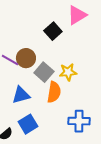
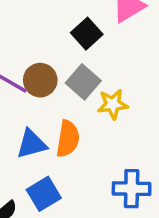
gray square: (44, 72) -> (83, 82), moved
orange semicircle: (54, 92) -> (68, 139), moved

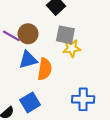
gray square: (83, 82) -> (65, 35), moved, turned -30
blue triangle: (32, 144) -> (28, 60), moved

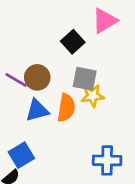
orange semicircle: (45, 69) -> (66, 108), moved
blue square: (30, 102) -> (21, 155), moved

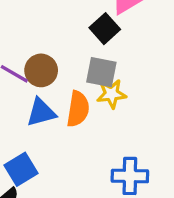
black square: (73, 42) -> (105, 29), moved

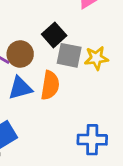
black square: (105, 29) -> (54, 35), moved
yellow star: (111, 94) -> (96, 58), moved

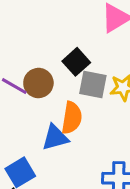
blue triangle: (20, 88) -> (55, 137), moved

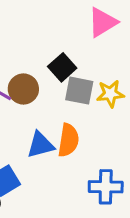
orange semicircle: (72, 118) -> (68, 140), moved

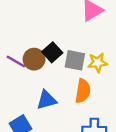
black square: (62, 67) -> (52, 52), moved
orange semicircle: (68, 140) -> (83, 91), moved

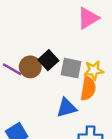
orange semicircle: (83, 91) -> (88, 88), moved
blue triangle: (47, 100) -> (67, 108), moved

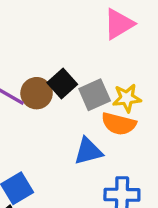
gray square: (71, 68) -> (95, 95), turned -35
orange semicircle: (88, 88) -> (119, 124), turned 95

